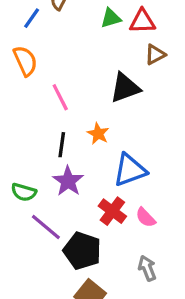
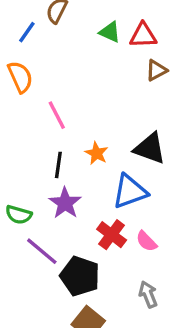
green triangle: (111, 18) -> (110, 32), turned 40
black triangle: (125, 88) -> (150, 148), moved, turned 40

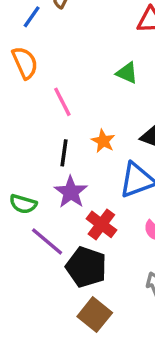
green triangle: (110, 32) -> (127, 73), moved
red cross: (112, 235) -> (101, 224), moved

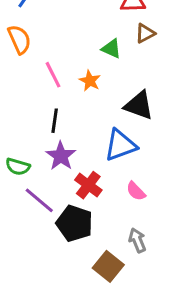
orange star: (103, 141) -> (90, 81), moved
brown square: (95, 315) -> (108, 266), moved

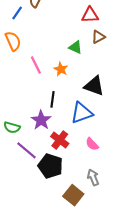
black line: (55, 121) -> (53, 99), moved

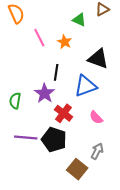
green semicircle: (12, 127) -> (15, 101), turned 84
purple line: (27, 150) -> (26, 137), moved, turned -35
gray arrow: (93, 177) -> (97, 151), turned 49

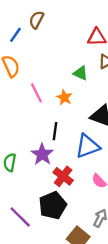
purple line: (26, 137) -> (20, 217), moved, turned 40
black pentagon: (54, 140) -> (53, 205), turned 30

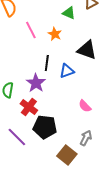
blue triangle: (87, 146) -> (67, 71), moved, size x0.7
red cross: (63, 176) -> (29, 107), moved
black pentagon: (53, 205) -> (45, 127), turned 30

